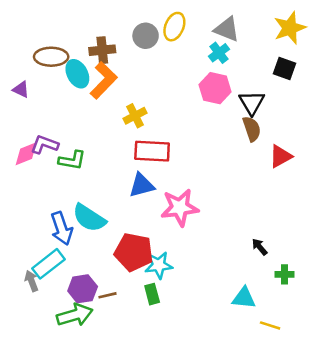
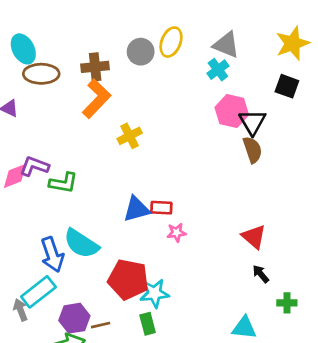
cyan ellipse: (77, 74) -> (23, 49), moved
pink hexagon: (215, 88) -> (232, 111), moved
red rectangle: (152, 151) -> (161, 208), moved, size x0.6
red triangle: (281, 156) -> (254, 237), moved, turned -50
pink star: (180, 207) -> (177, 233), size x0.5

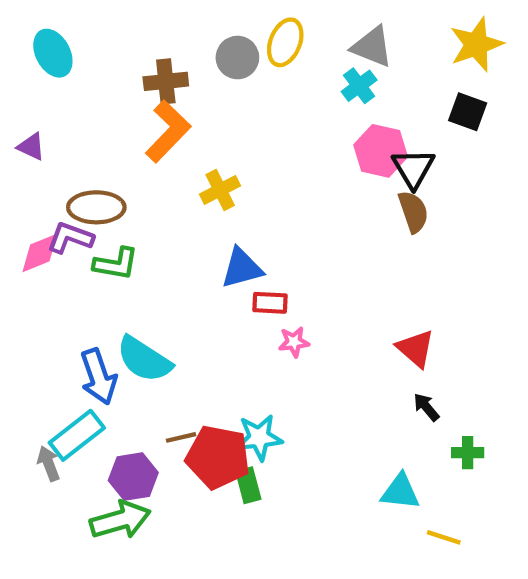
brown ellipse: (41, 74) -> (96, 207), moved
blue triangle: (136, 209) -> (242, 268), moved
red pentagon: (128, 279) -> (218, 457), moved
brown line: (101, 325) -> (181, 437), moved

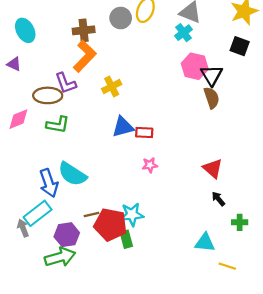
cyan ellipse: (53, 53) -> (25, 30), moved
purple L-shape: (70, 238) -> (66, 83), moved, turned -130
red rectangle: (270, 303) -> (144, 133), moved

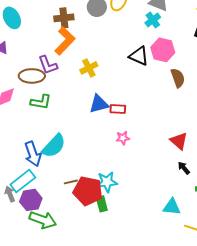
black triangle: (212, 75) -> (139, 56), moved, turned -35
cyan semicircle: (72, 174) -> (54, 146), turned -80
purple hexagon: (67, 235) -> (31, 200), moved
green arrow: (60, 257) -> (43, 220), turned 36

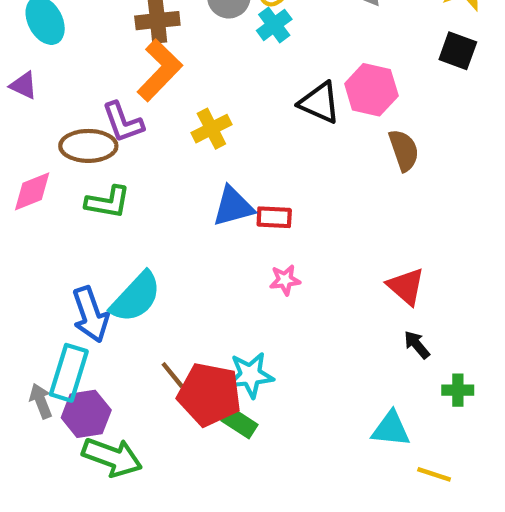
cyan cross: (153, 20) -> (274, 25), moved
cyan rectangle: (23, 181) -> (69, 373), turned -35
brown line: (71, 182) -> (173, 375), turned 64
green rectangle: (102, 204) -> (240, 423), turned -42

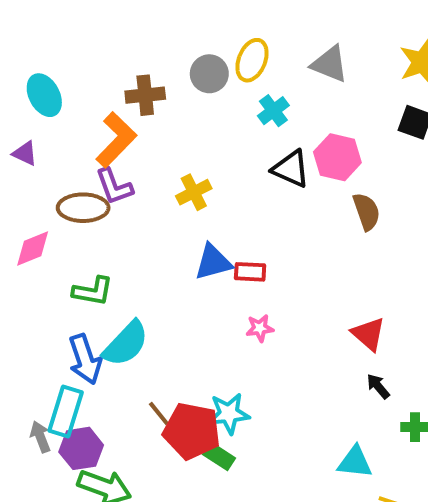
cyan cross: (274, 25) -> (273, 111), moved
orange L-shape: (160, 70) -> (116, 140), moved
green L-shape: (108, 202) -> (93, 291), moved

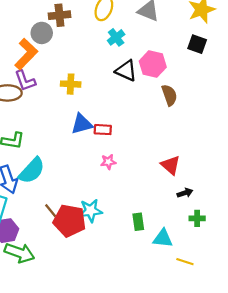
gray circle: (209, 74) -> (42, 33), moved
brown cross: (145, 95) -> (59, 15), moved
yellow cross: (194, 192) -> (71, 84), turned 30
black arrow: (378, 386) -> (185, 193), moved, turned 112
green rectangle: (219, 456) -> (138, 222), moved, turned 49

